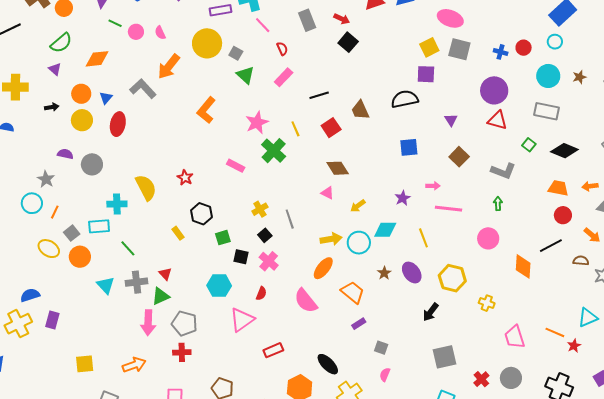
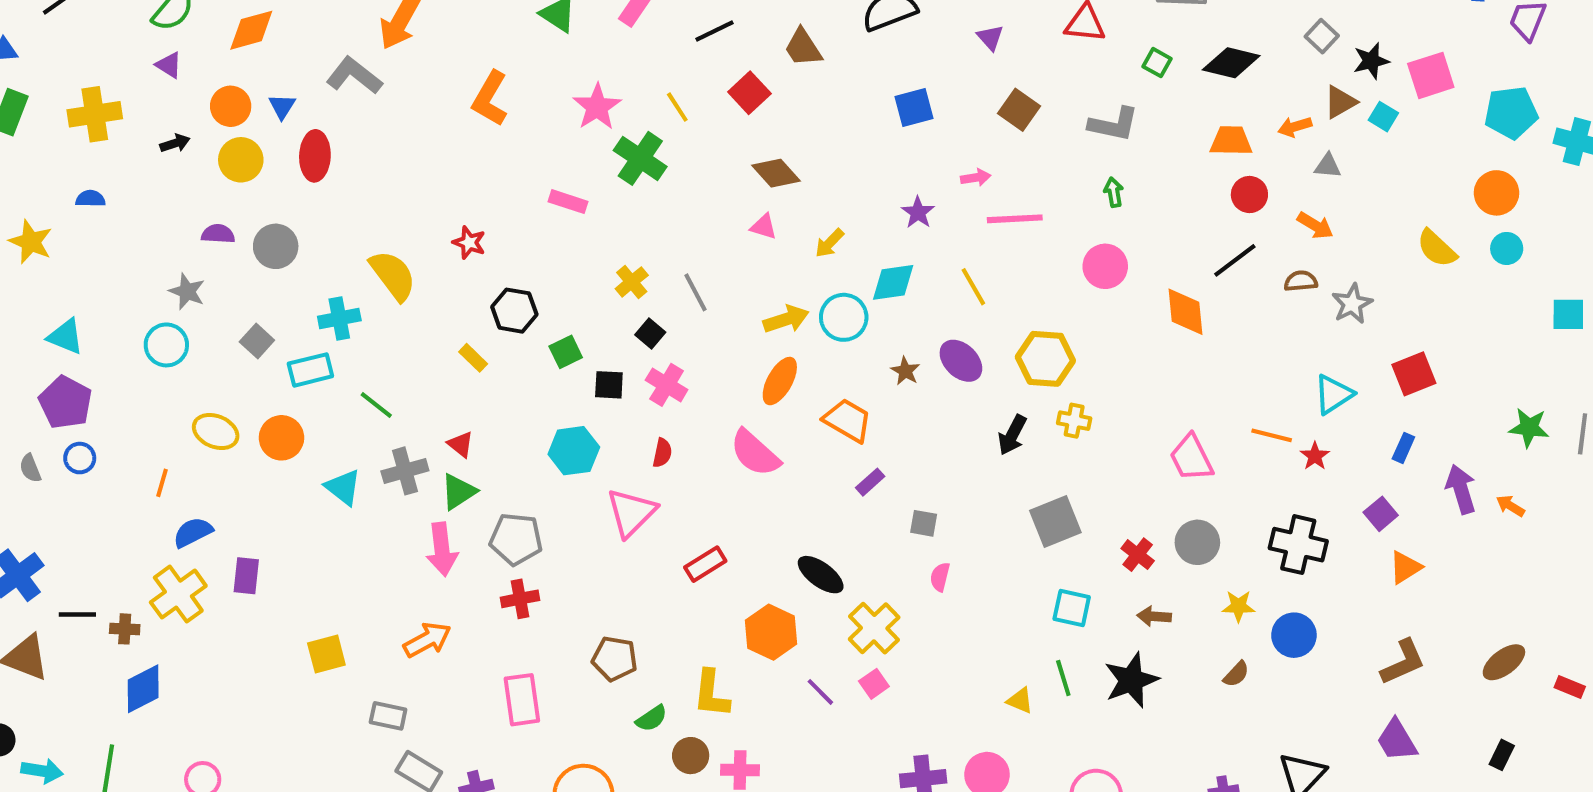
orange line: (55, 212) -> (162, 483), moved
gray square: (72, 233) -> (257, 341), moved
yellow cross: (487, 303) -> (1074, 421), moved

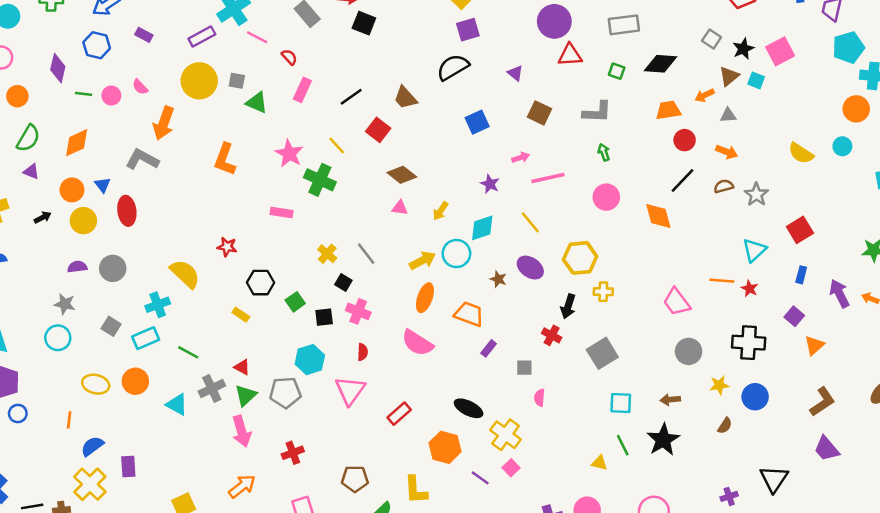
cyan pentagon: (1511, 113) -> (848, 47), moved
orange circle: (1496, 193) -> (856, 109), moved
gray pentagon: (516, 539) -> (285, 393), moved
red cross: (1138, 555) -> (552, 335), moved

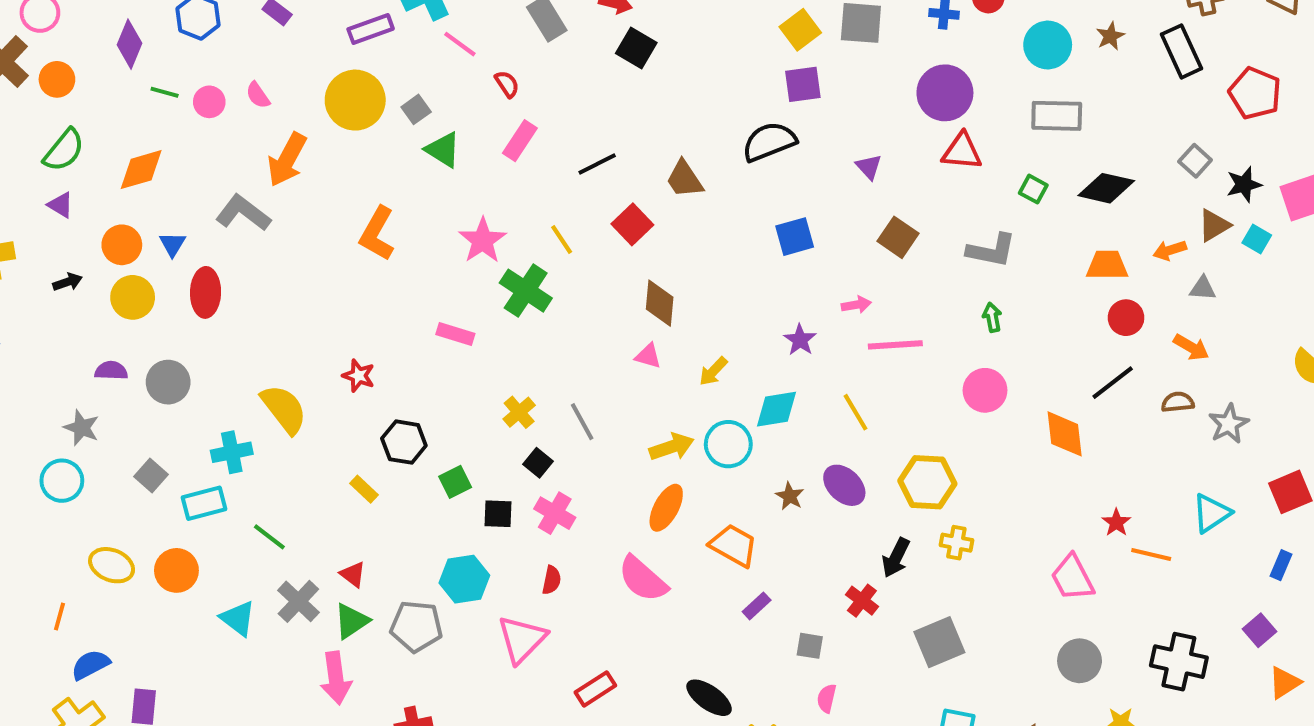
gray square: (237, 81) -> (416, 109), turned 35
brown diamond: (402, 175) -> (660, 303), turned 48
red star: (750, 289) -> (1116, 522), moved
gray cross: (212, 389) -> (298, 601), turned -30

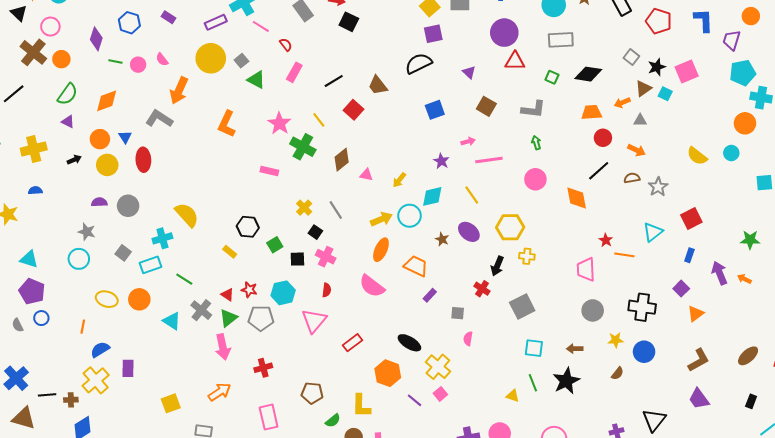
brown diamond: (660, 303) -> (342, 160), moved, turned 50
red star: (359, 376) -> (249, 290), moved
pink trapezoid: (1072, 578) -> (586, 269), turned 30

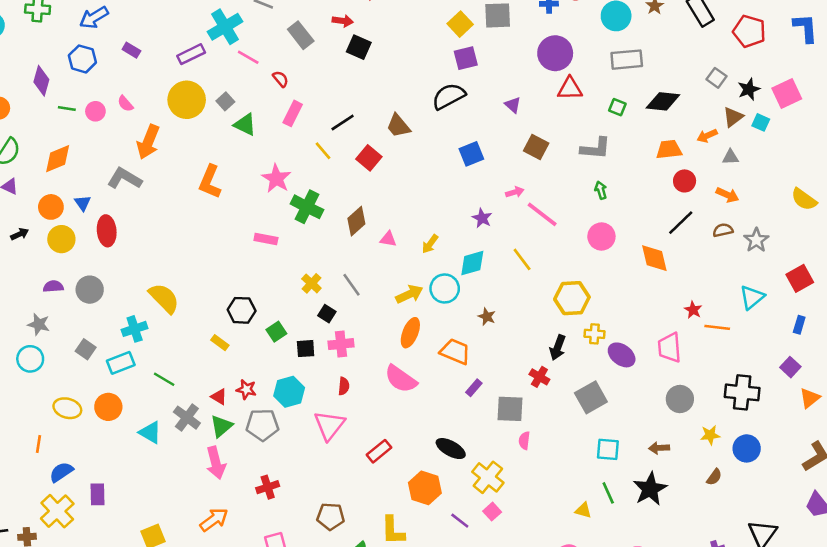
yellow line: (319, 120) -> (323, 151), moved
pink line: (489, 160) -> (542, 214), turned 48
purple ellipse: (469, 232) -> (622, 355), moved
pink cross: (326, 257) -> (341, 344), turned -30
gray square: (458, 313) -> (510, 409), size x1.6

